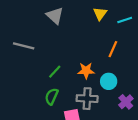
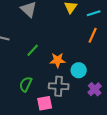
orange line: (113, 49) -> (93, 35), moved
green line: (55, 72) -> (33, 50), moved

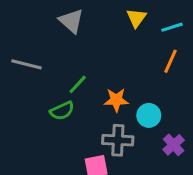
green semicircle: (26, 84) -> (62, 111), moved, turned -140

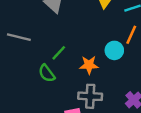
green semicircle: (62, 111) -> (47, 73), turned 78
cyan circle: (149, 115) -> (114, 50), moved

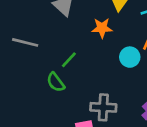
orange star: (89, 65) -> (102, 28), moved

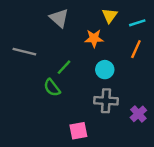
cyan circle: (130, 57) -> (105, 70), moved
gray cross: (103, 107) -> (106, 101), moved

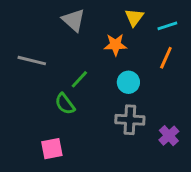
pink square: (78, 131) -> (52, 149), moved

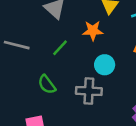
green line: (79, 79) -> (60, 48), moved
gray cross: (130, 120) -> (89, 91), moved

